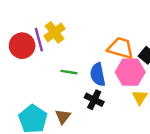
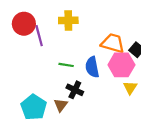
yellow cross: (55, 32) -> (68, 20), moved, turned 36
red circle: (22, 46) -> (24, 24), moved
black cross: (94, 100) -> (75, 90), moved

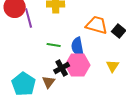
pink hexagon: (121, 65) -> (78, 65), moved
black cross: (75, 90) -> (62, 68), turned 35

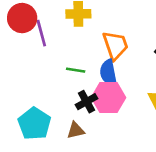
orange trapezoid: (97, 25) -> (115, 45), moved, turned 55
brown triangle: (49, 82) -> (76, 130), moved, turned 40

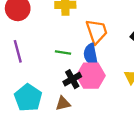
purple line: (41, 33) -> (18, 51), moved

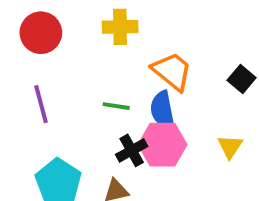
orange trapezoid: (97, 32) -> (172, 71), turned -32

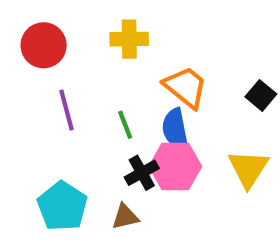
purple line: (41, 104) -> (67, 110), moved
green line: (116, 106) -> (125, 125), turned 60
yellow triangle: (230, 147) -> (248, 169), size x1.5

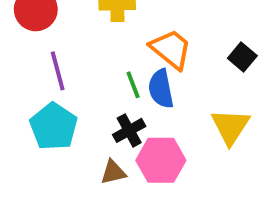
green line: (125, 125) -> (133, 85), moved
pink hexagon: (175, 166) -> (161, 160), moved
cyan pentagon: (62, 206) -> (54, 127), moved

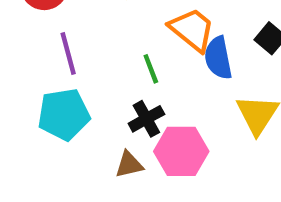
blue semicircle: (161, 89) -> (218, 58), moved
cyan pentagon: (54, 127) -> (64, 114), turned 30

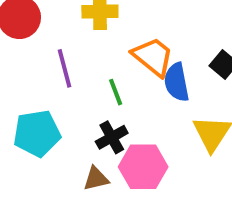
purple line: (68, 54) -> (65, 68), moved

